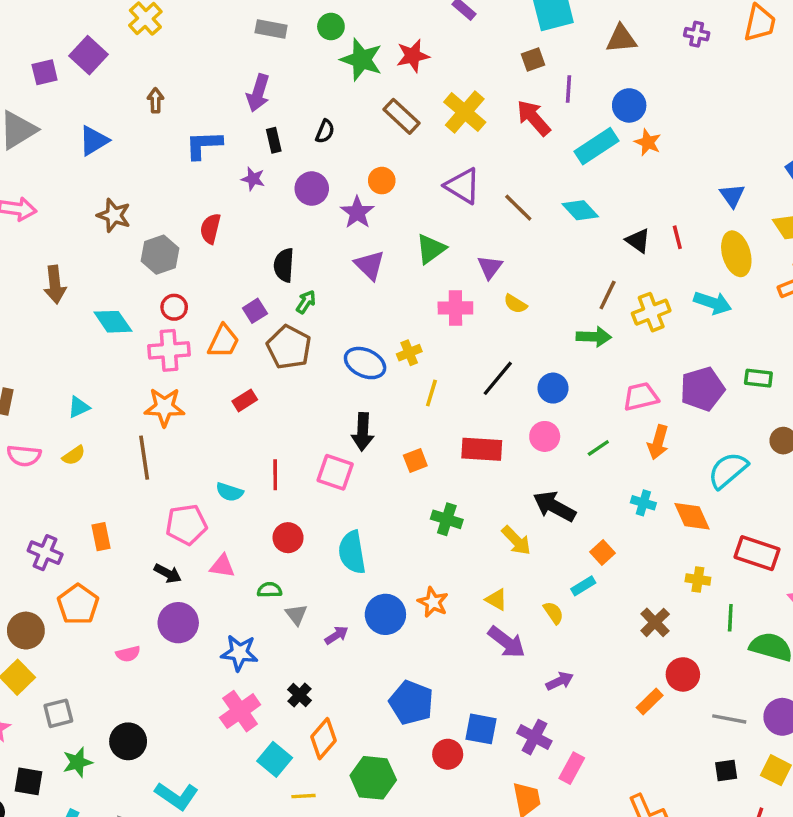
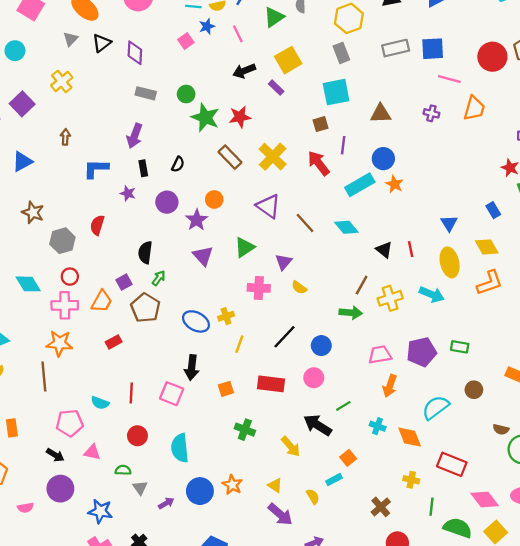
green line: (598, 448) -> (343, 406), moved

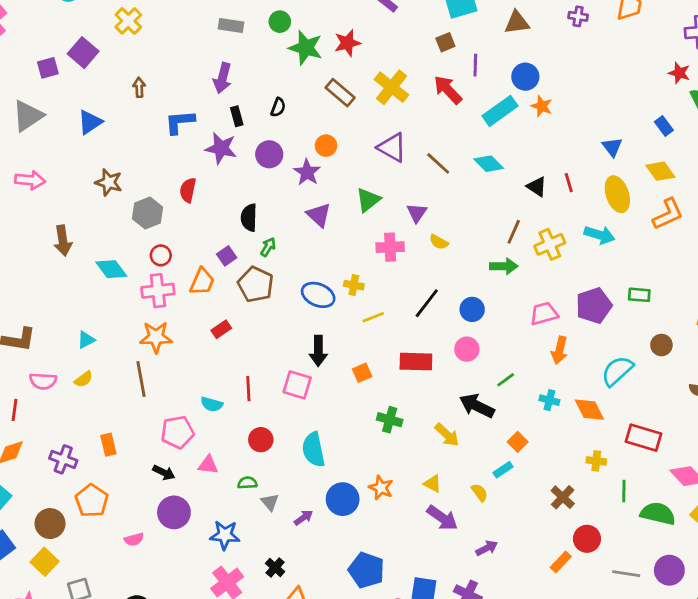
purple star: (128, 193) -> (221, 148), size x1.6
yellow cross: (226, 316) -> (354, 285), turned 35
yellow line: (239, 344) -> (373, 317), turned 54

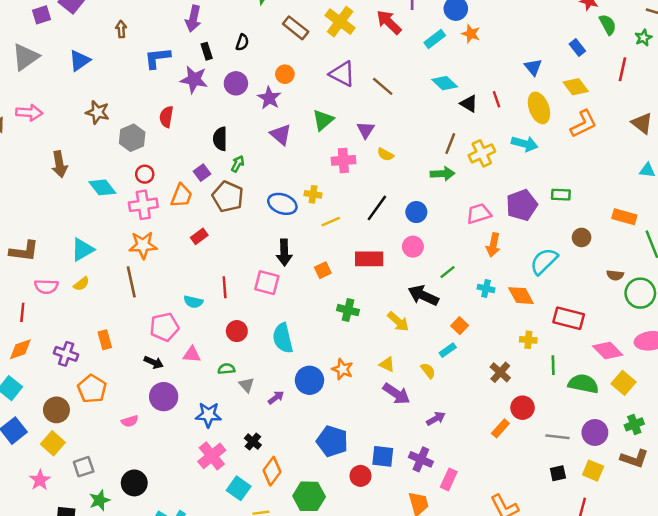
cyan rectangle: (500, 111) -> (435, 39), size x0.7
cyan diamond: (489, 164) -> (445, 83), moved
cyan triangle: (86, 340) -> (82, 250), size x1.5

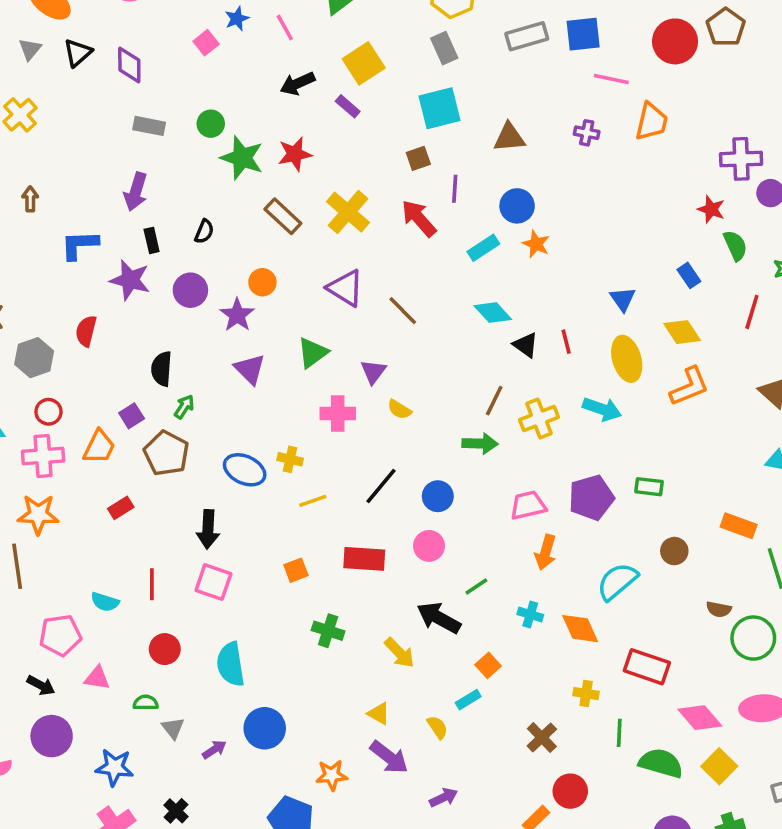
black arrow: (284, 253) -> (208, 529), moved
orange star: (342, 369) -> (332, 775), moved, turned -30

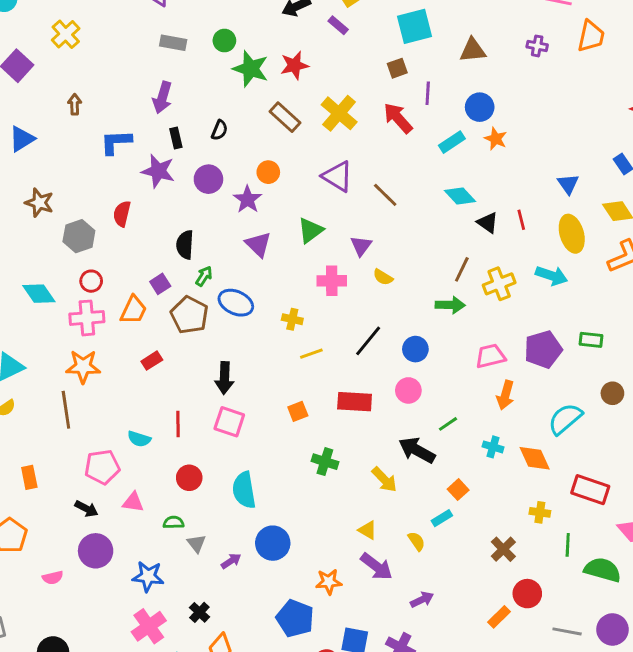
blue ellipse: (245, 470) -> (236, 303), moved

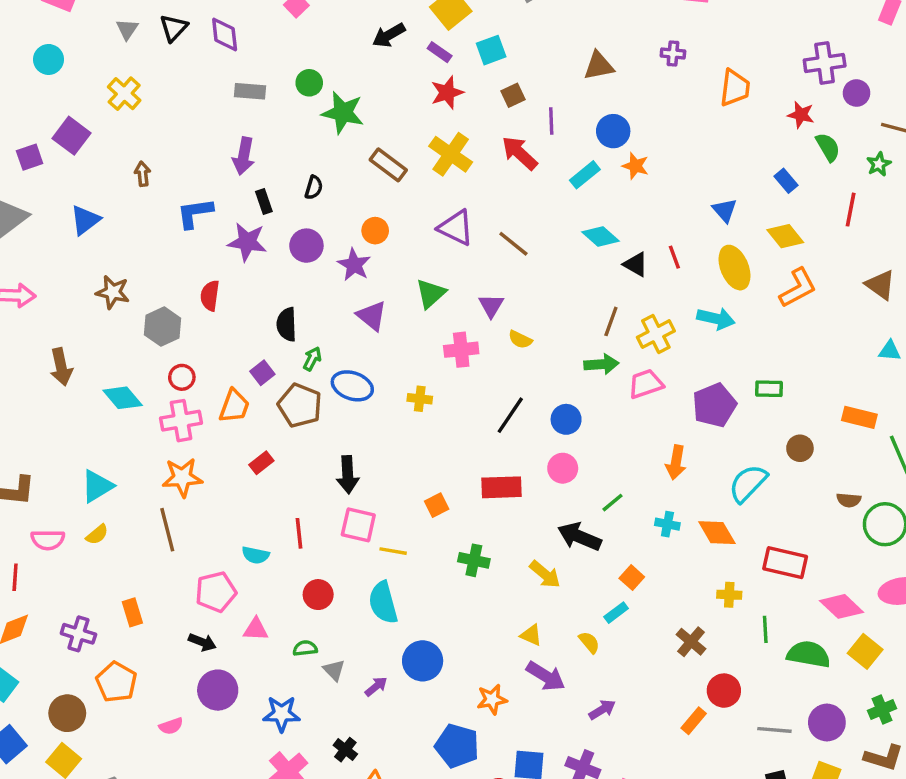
cyan square: (415, 26) -> (491, 50), moved, size x0.7
orange trapezoid: (591, 36) -> (735, 88), moved
red star: (294, 65) -> (447, 93), moved
yellow line: (311, 354) -> (393, 551), moved, turned 35
pink trapezoid: (491, 356) -> (646, 384), moved

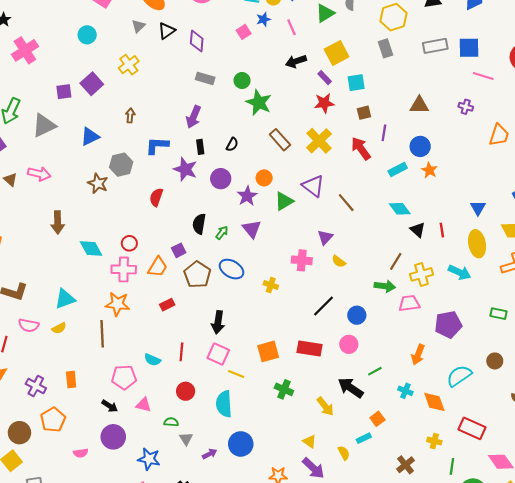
green triangle: (431, 294) -> (284, 201), moved
gray hexagon: (163, 327) -> (121, 165), moved
green arrow: (312, 359) -> (222, 233), moved
green rectangle: (769, 389) -> (499, 314), moved
orange square: (437, 505) -> (268, 351), size x1.5

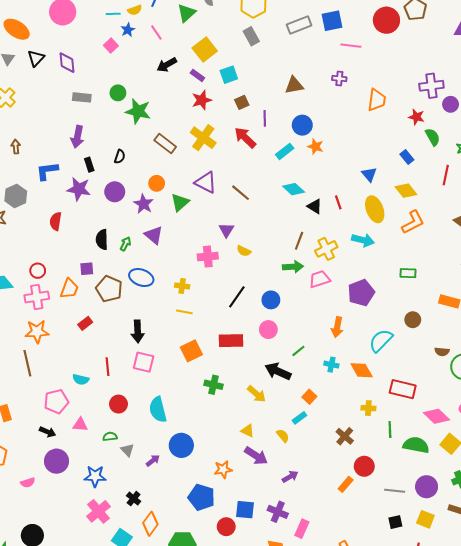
purple square: (179, 250) -> (87, 269), turned 32
yellow line: (236, 374) -> (184, 312), moved

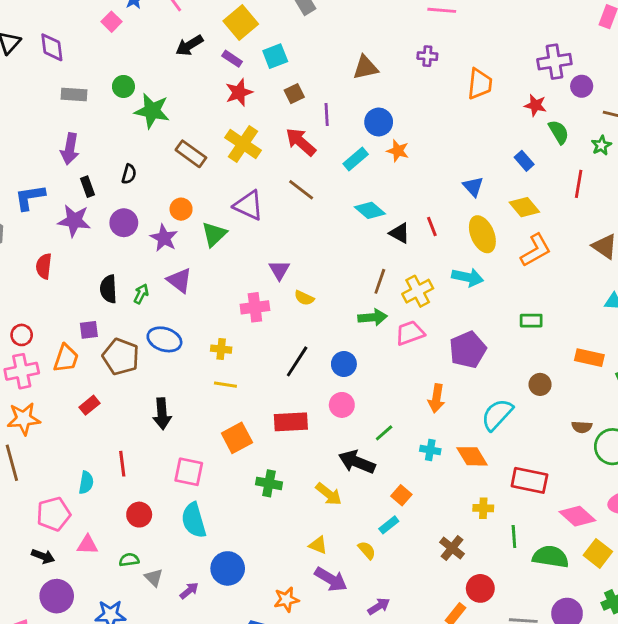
brown line: (241, 193) -> (301, 190), moved
pink square: (144, 362) -> (189, 472), moved
cyan semicircle: (81, 379) -> (86, 483), turned -91

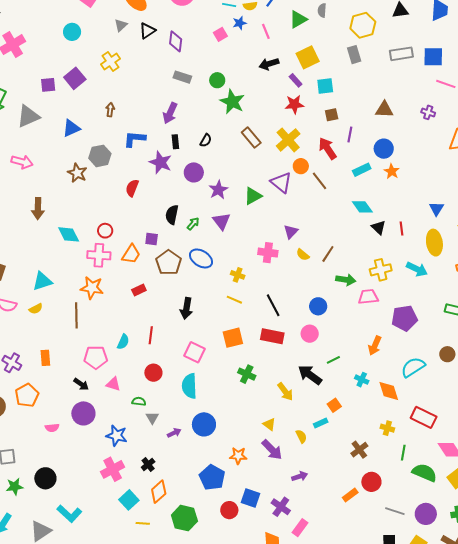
orange circle: (181, 209) -> (301, 166), moved
brown line: (380, 281) -> (328, 254), moved
black line: (297, 361) -> (273, 305), moved, turned -75

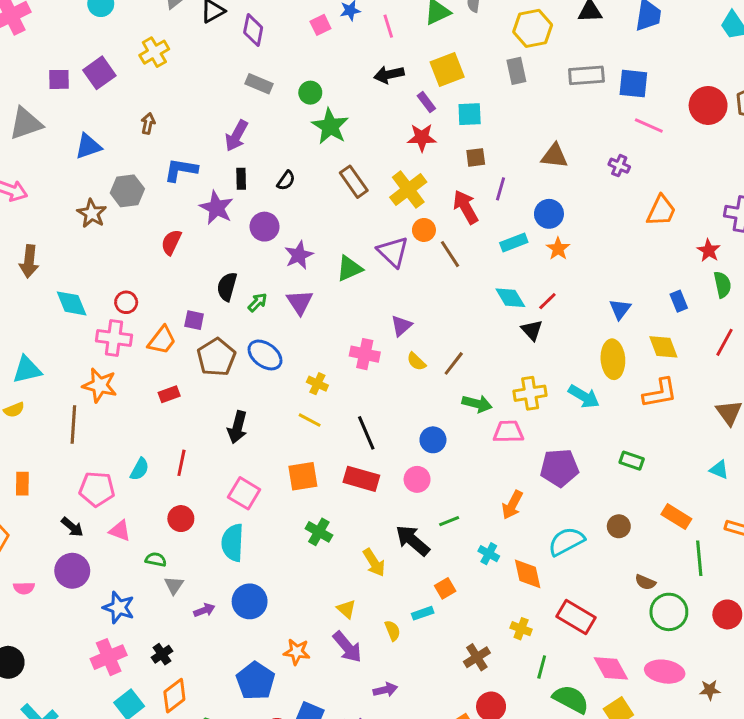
red line: (402, 229) -> (547, 301), moved, turned 48

